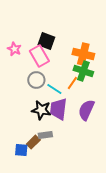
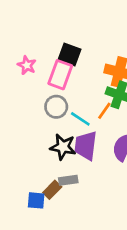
pink rectangle: (39, 56) -> (60, 75), turned 50

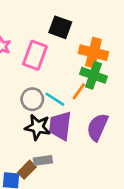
black square: (70, 55) -> (60, 27), moved
gray circle: (56, 107) -> (32, 99), moved

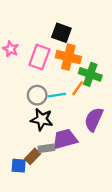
orange cross: (93, 53) -> (68, 57), moved
cyan line: (55, 99) -> (57, 95), turned -42
purple trapezoid: (60, 126) -> (65, 139), moved, turned 68

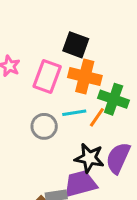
cyan line: (57, 95) -> (74, 113), moved
black star: (42, 119) -> (89, 158), moved

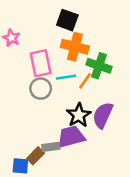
pink rectangle: (47, 77) -> (41, 63), moved, turned -32
black star: (89, 158) -> (79, 115), turned 30

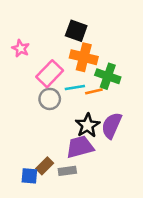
pink rectangle: (41, 63) -> (50, 74), turned 56
orange line: (85, 81) -> (94, 91), turned 42
gray rectangle: (51, 147) -> (67, 171), moved

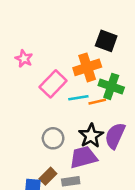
black square: (76, 31) -> (106, 41), moved
orange cross: (84, 57) -> (87, 67), turned -32
gray circle: (50, 99) -> (53, 138), moved

